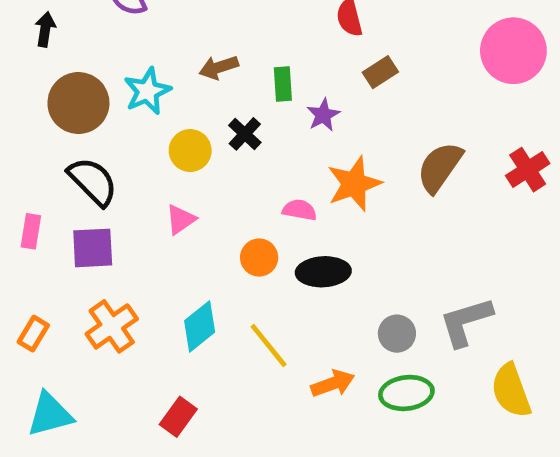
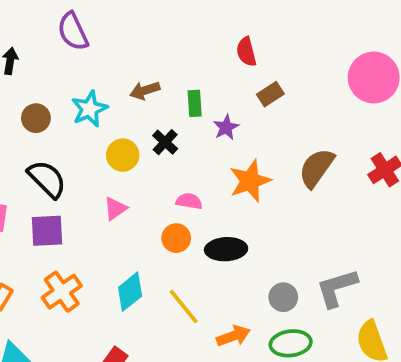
brown circle: (78, 103) -> (36, 118), size x0.6
pink semicircle: (299, 210) -> (189, 201), moved

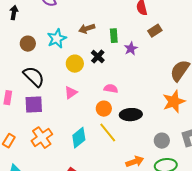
orange star: (250, 181) -> (174, 102), moved
yellow line: (184, 306) -> (108, 133), moved

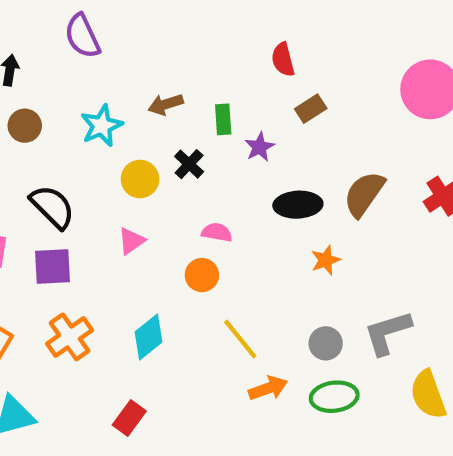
brown circle: (28, 44) -> (25, 126), moved
orange star: (174, 102) -> (326, 260), moved, size x0.6
black ellipse: (131, 115) -> (298, 205), moved
yellow line: (108, 133) -> (240, 339), moved

